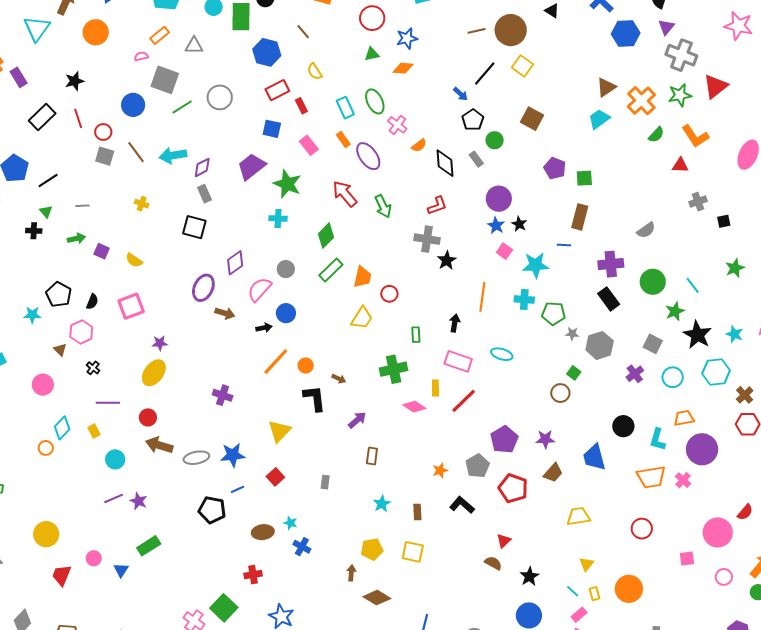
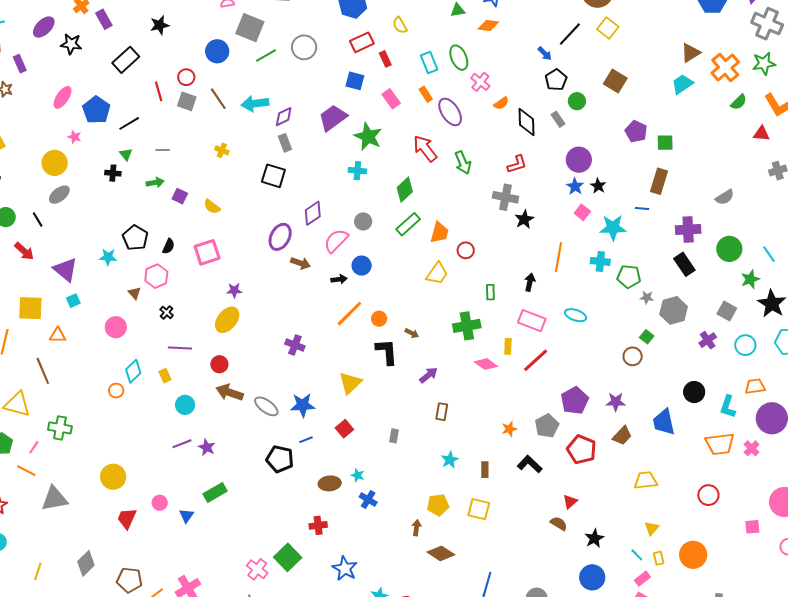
red line: (78, 118) -> (159, 91), moved
gray ellipse: (196, 458) -> (266, 406), turned 45

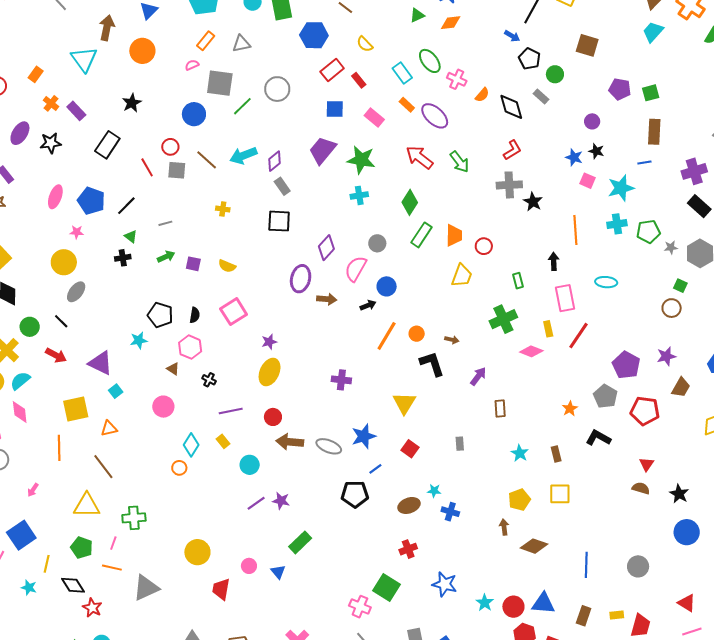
purple circle: (579, 160) -> (592, 121), moved, size x0.6
pink rectangle: (532, 321) -> (565, 298), turned 72

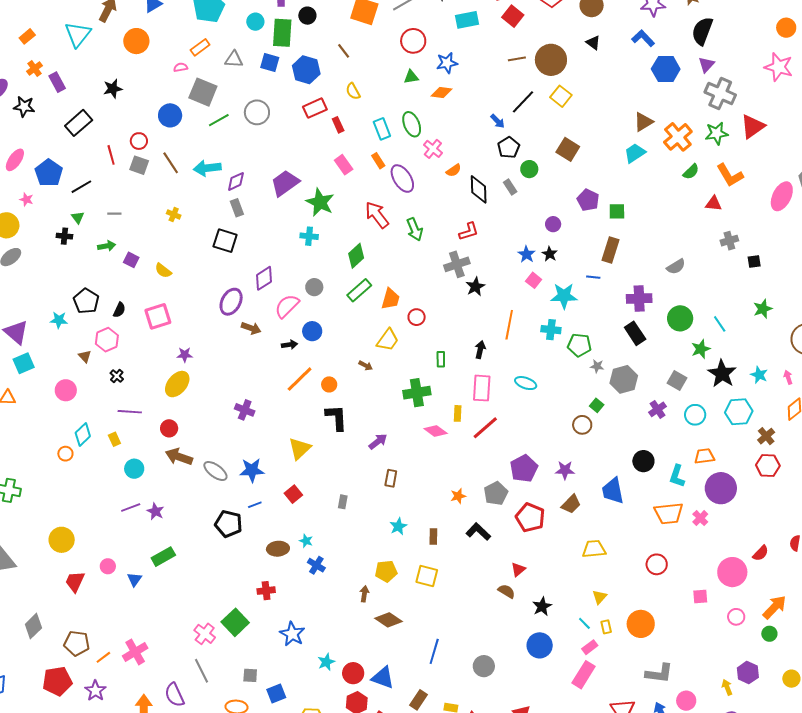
blue square: (335, 109) -> (270, 63), moved
gray cross: (509, 185) -> (457, 264), turned -30
brown arrow: (452, 340) -> (366, 366), moved
cyan square: (116, 391) -> (24, 363), size x1.5

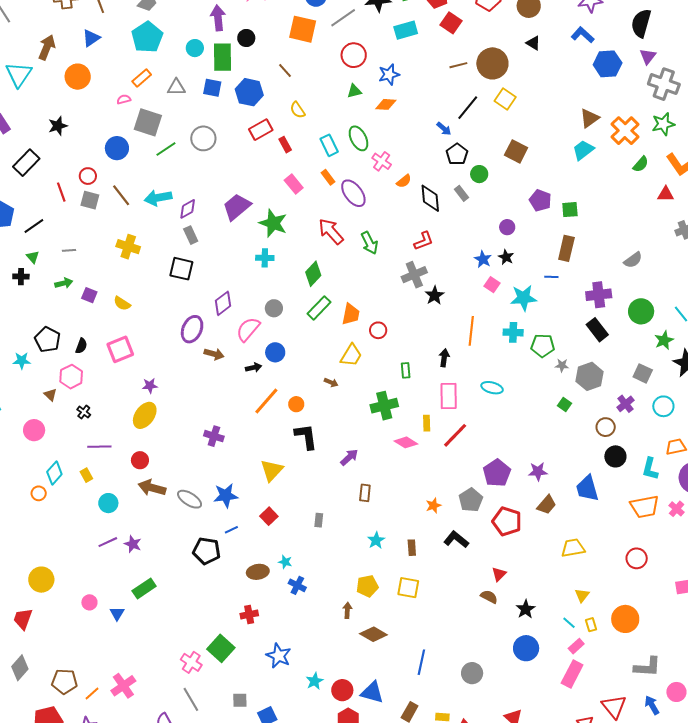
yellow cross: (174, 214) -> (128, 247), size x1.6
brown circle: (582, 425) -> (606, 427), moved
red trapezoid: (75, 582) -> (23, 619), moved

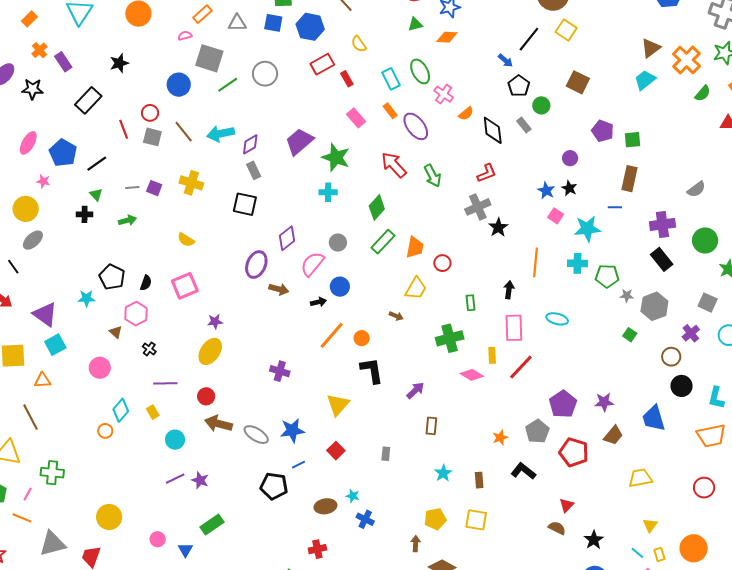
purple square: (89, 295) -> (154, 188), moved

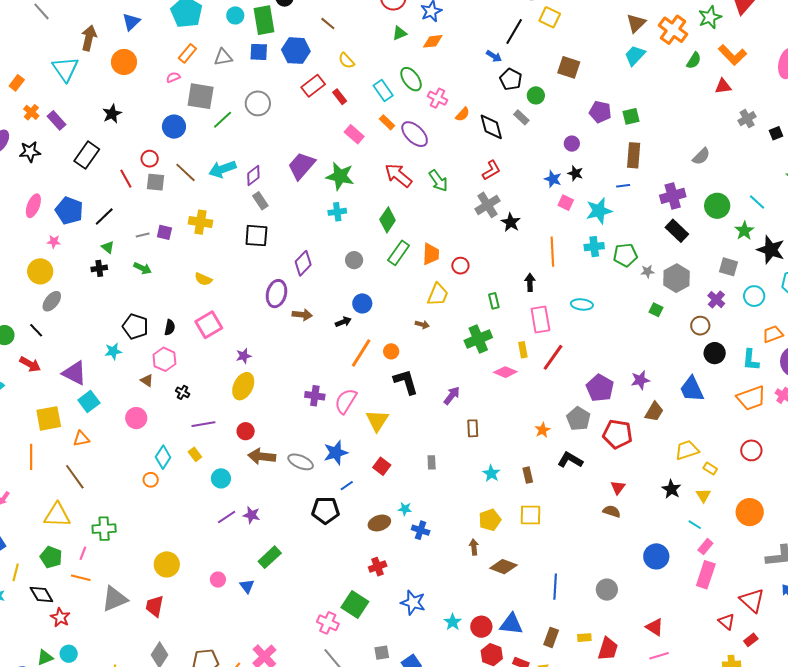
green arrow: (127, 220) -> (143, 268), turned 48
pink semicircle: (312, 264) -> (346, 401), moved
black star: (594, 540) -> (671, 489), moved
yellow rectangle: (659, 554) -> (710, 468), moved, turned -32

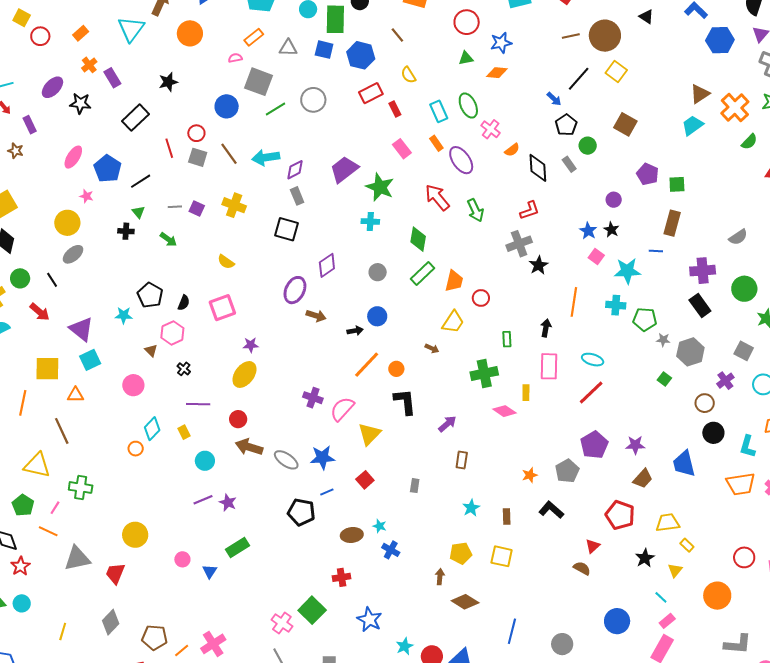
green diamond: (388, 220) -> (418, 239), turned -35
red line: (553, 357) -> (591, 393), moved
red pentagon: (618, 434) -> (620, 515), moved
red circle: (751, 450) -> (744, 557), moved

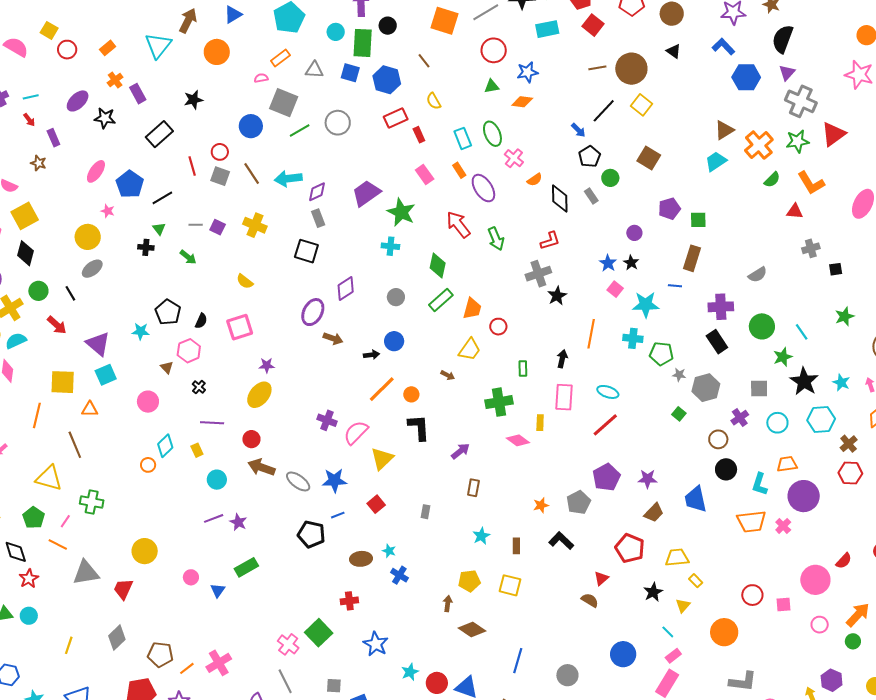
purple pentagon: (648, 174) -> (669, 209), turned 30
gray square: (744, 351) -> (759, 389), turned -30

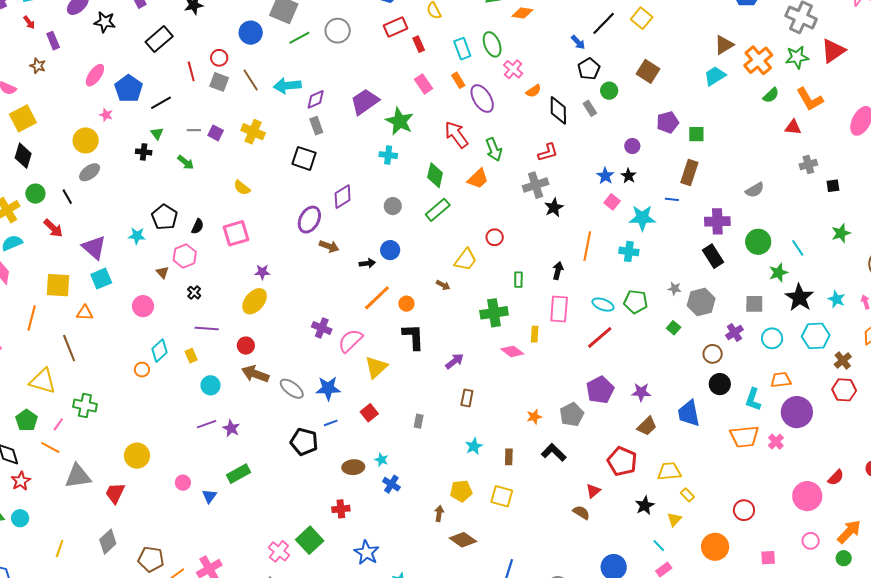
orange trapezoid: (472, 309) -> (478, 179), moved, turned 30
green pentagon: (661, 354) -> (636, 302), moved
pink square: (784, 605) -> (768, 558), moved

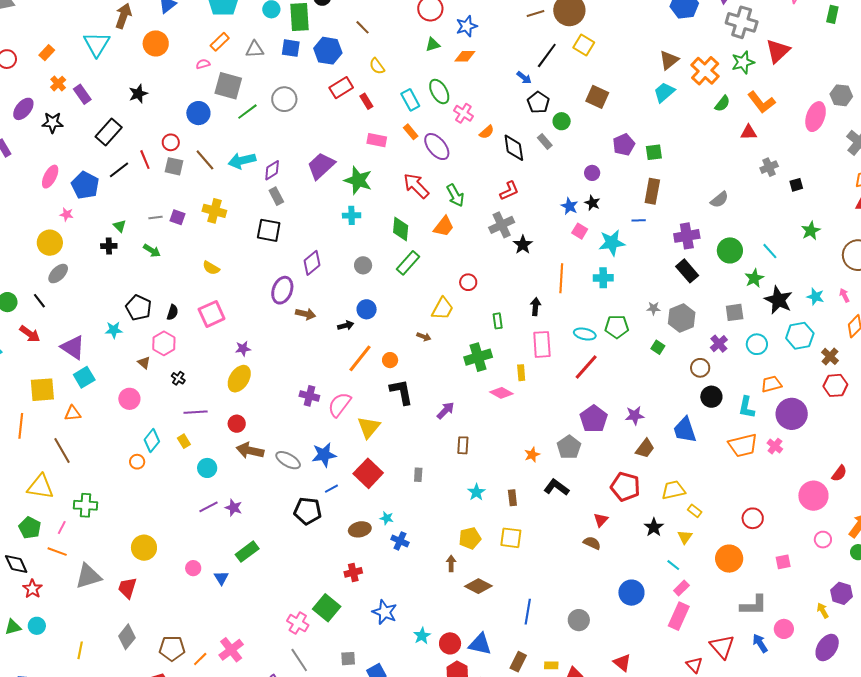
pink rectangle: (424, 84) -> (377, 140), turned -36
black line: (161, 103) -> (119, 170), moved
red square: (369, 413) -> (368, 473), size x1.6

